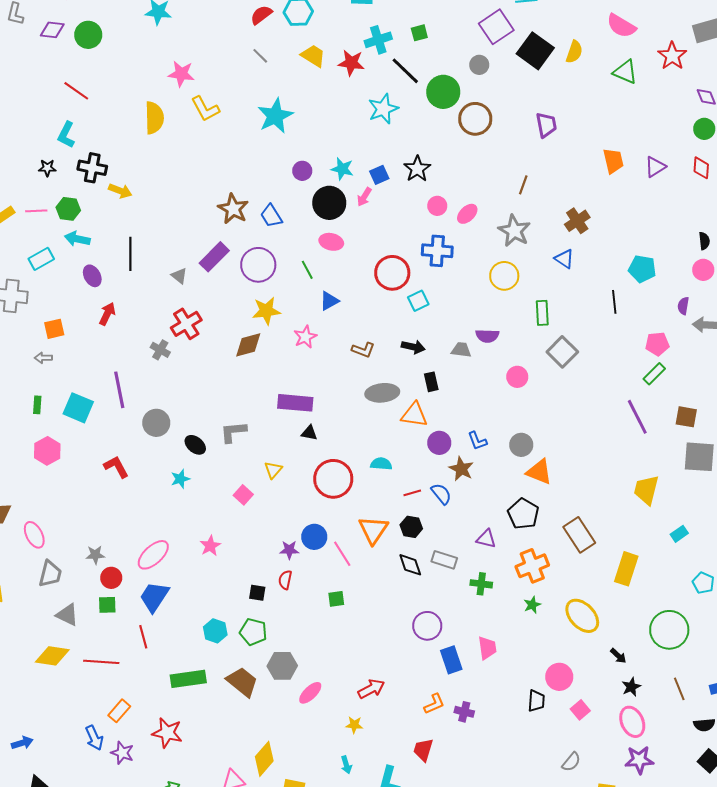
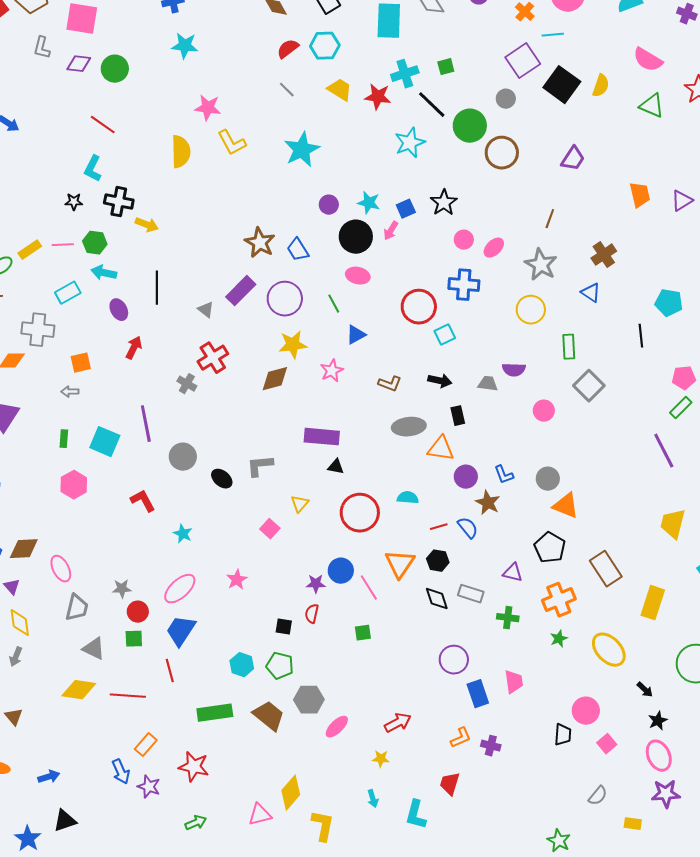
purple trapezoid: (546, 125) -> (573, 159), turned 44
cyan star: (180, 479) -> (183, 534), moved, turned -30

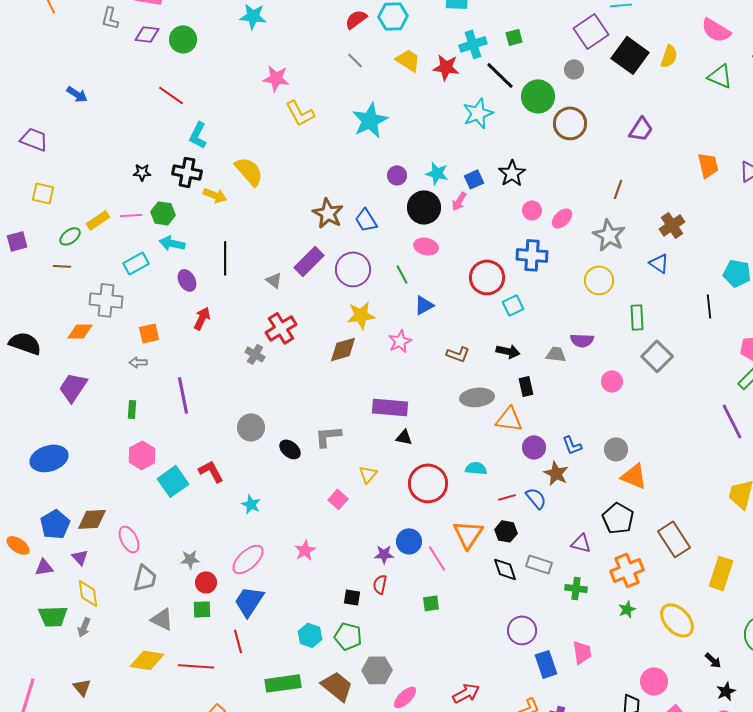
yellow semicircle: (181, 152) -> (249, 171), moved, turned -40
cyan L-shape: (93, 169) -> (198, 135), moved
purple line: (146, 424) -> (183, 395), moved
cyan square: (105, 442) -> (173, 481), moved, turned 32

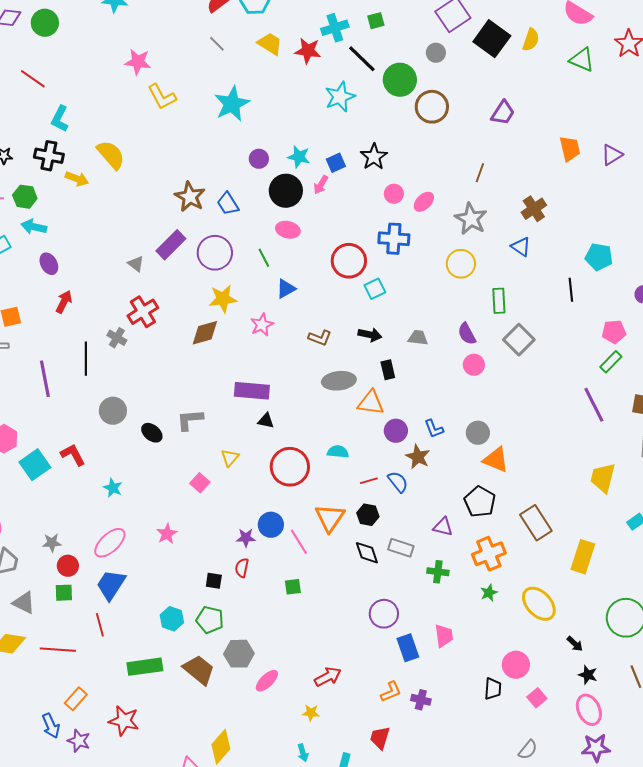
black line: (225, 258) -> (86, 359), moved
purple semicircle: (582, 340) -> (467, 334), moved, turned 60
black star: (726, 691) -> (588, 675), turned -30

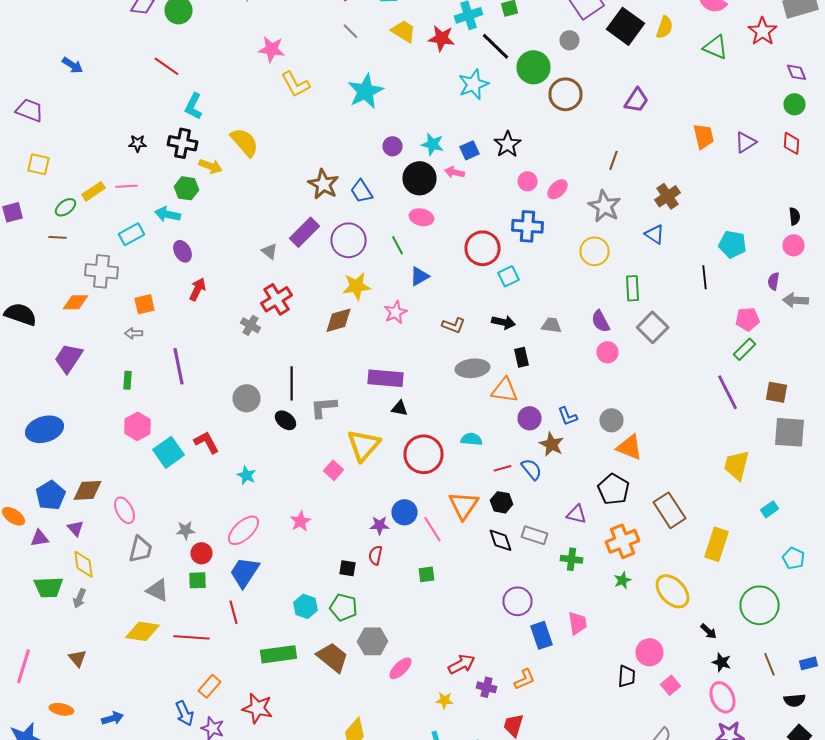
pink arrow: (321, 185) -> (454, 172), turned 72
green hexagon: (25, 197) -> (186, 188), moved
black line: (86, 359) -> (292, 383), moved
yellow triangle: (230, 458) -> (364, 445), size x1.8
purple cross: (421, 700) -> (486, 687), moved

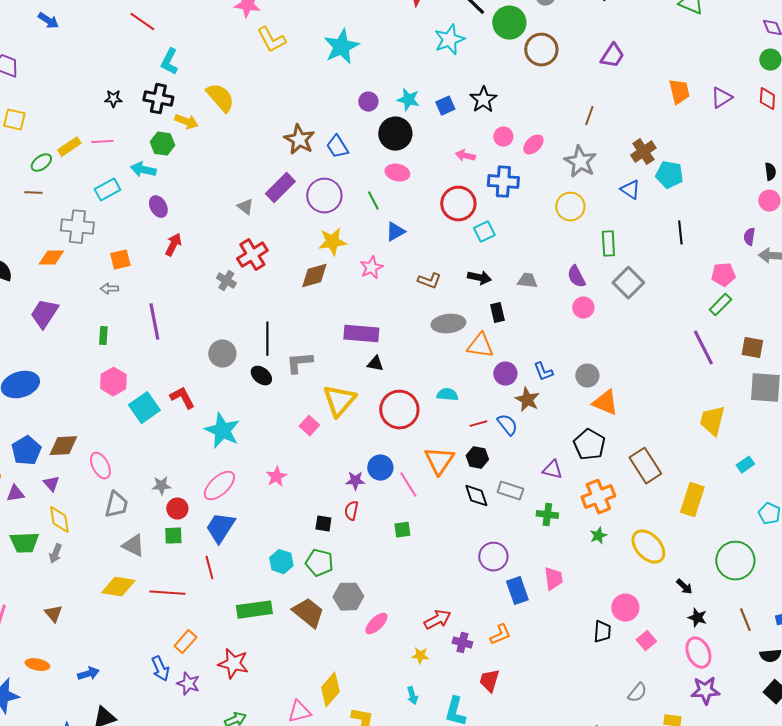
pink arrow: (454, 172) -> (465, 156), moved
cyan pentagon: (732, 244) -> (669, 175), moved
cyan star: (246, 475) -> (222, 431), size x1.8

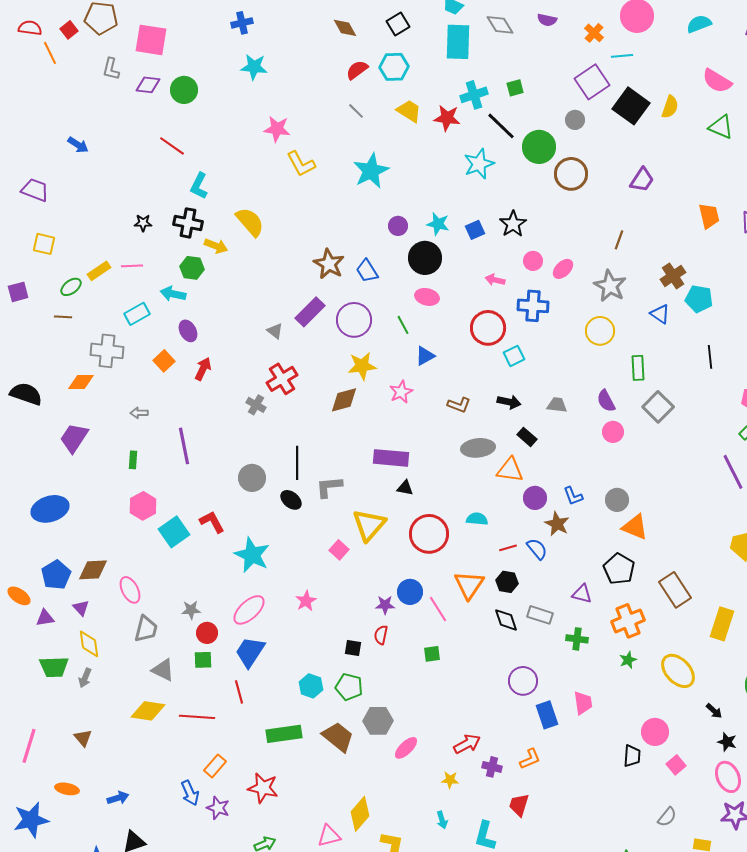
orange square: (120, 260) -> (164, 361), moved, turned -30
black rectangle: (497, 313) -> (527, 437), turned -36

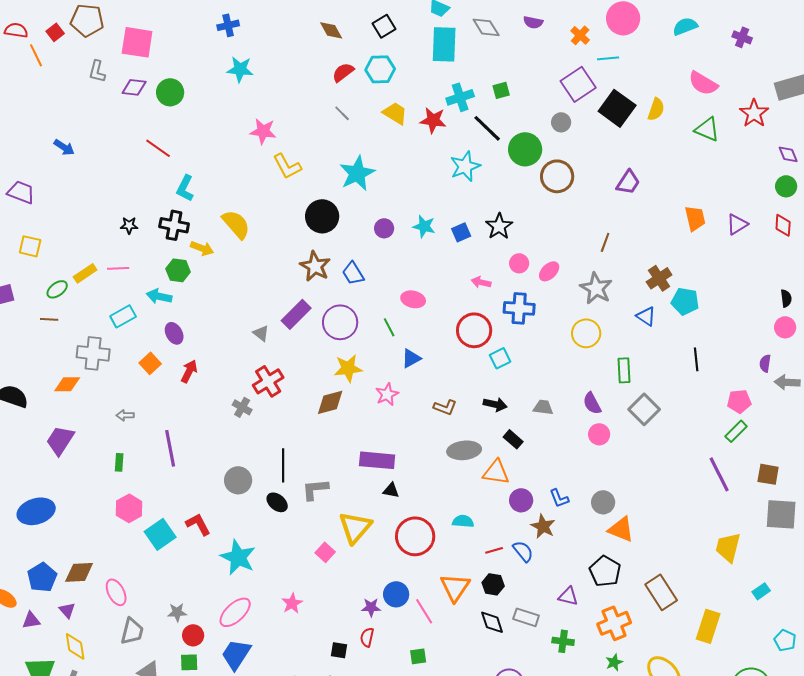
black circle: (425, 258) -> (322, 216), moved

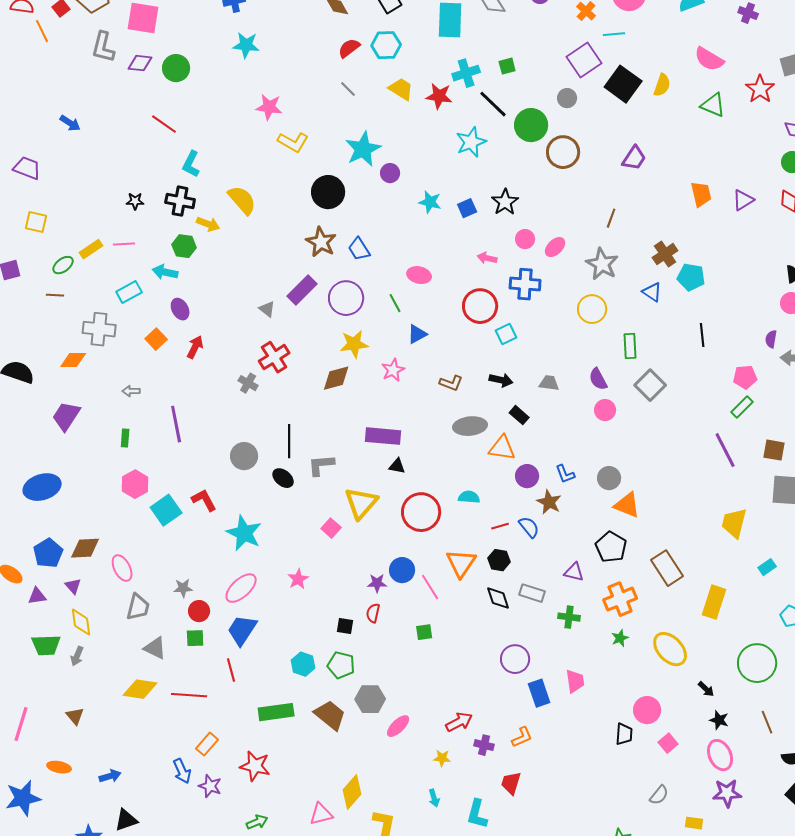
gray L-shape: (97, 71) -> (103, 47), size x1.4
yellow L-shape: (287, 166) -> (293, 142), turned -32
purple circle: (384, 228) -> (390, 173), moved

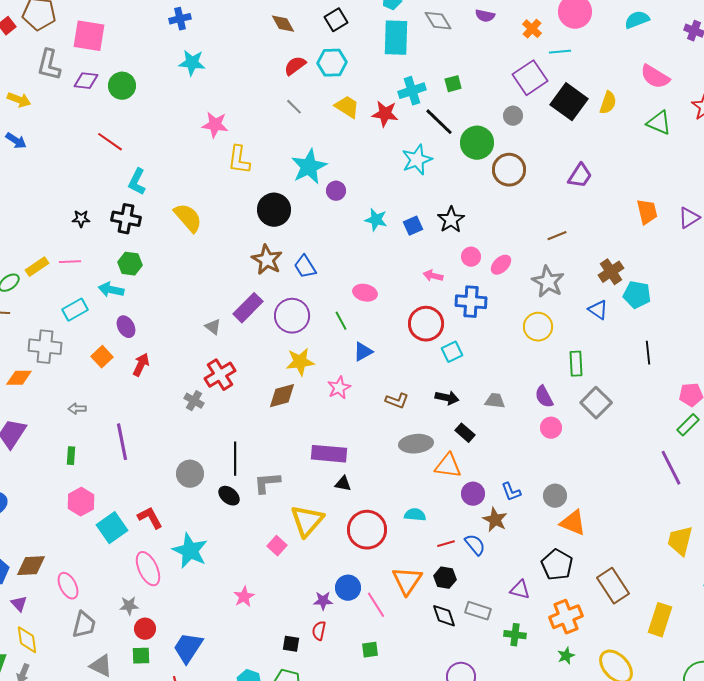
yellow L-shape: (293, 142) -> (239, 160), turned 68
brown line: (611, 218) -> (557, 236), turned 48
yellow arrow: (208, 224) -> (19, 100), moved
pink ellipse: (241, 588) -> (148, 569), moved, turned -72

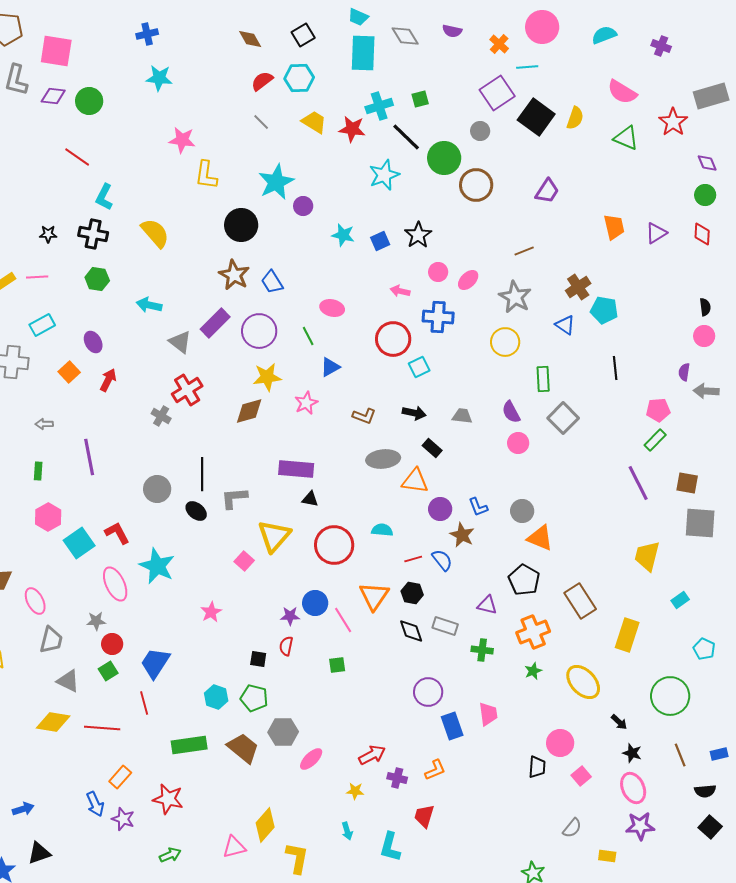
cyan arrow: (111, 290) -> (149, 305), moved
gray triangle: (213, 327) -> (180, 342), size x1.4
green square: (141, 656) -> (108, 671), turned -30

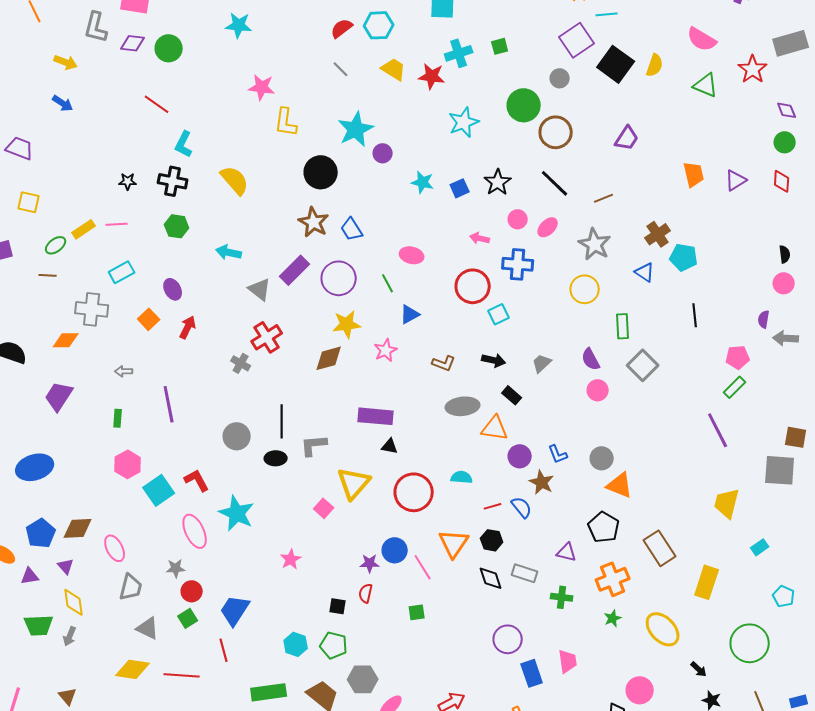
black line: (406, 137) -> (555, 183), moved
gray trapezoid: (462, 416) -> (542, 363), turned -50
brown square: (687, 483) -> (796, 437), moved
black ellipse: (196, 511) -> (276, 458), turned -40

